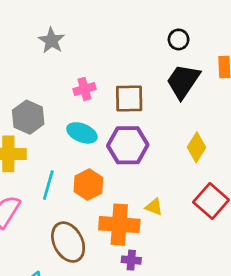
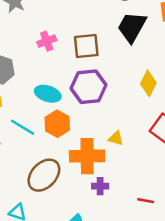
cyan ellipse: (82, 133) -> (48, 94), moved
cyan line: (48, 185) -> (23, 127), turned -70
brown ellipse: (68, 242) -> (44, 175), turned 76

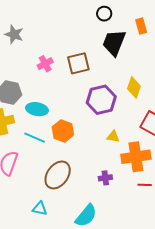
purple hexagon: (88, 87) -> (101, 100), moved
cyan ellipse: (48, 94) -> (37, 109), moved
orange cross: (87, 156) -> (136, 157), moved

